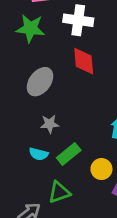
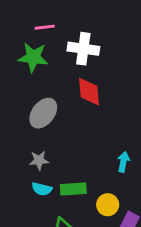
gray star: (50, 124) -> (39, 160), moved
green rectangle: (69, 154) -> (73, 189), turned 35

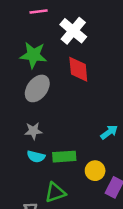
white cross: (83, 49) -> (73, 31), turned 32
green star: (33, 57) -> (33, 55), moved
cyan arrow: (123, 162) -> (109, 132), turned 42

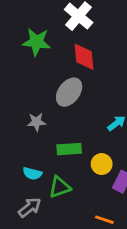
gray ellipse: (37, 88) -> (69, 92), moved
cyan semicircle: (36, 157) -> (32, 174), moved

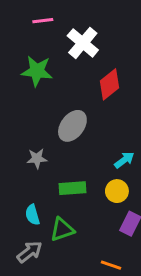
red diamond: (84, 57) -> (110, 84), moved, turned 56
yellow circle: (102, 164) -> (117, 191), moved
cyan semicircle: (32, 174) -> (32, 215), turned 60

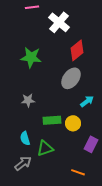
green star: (37, 71) -> (31, 57), moved
gray ellipse: (72, 126) -> (71, 78), moved
yellow circle: (117, 191) -> (73, 123), moved

